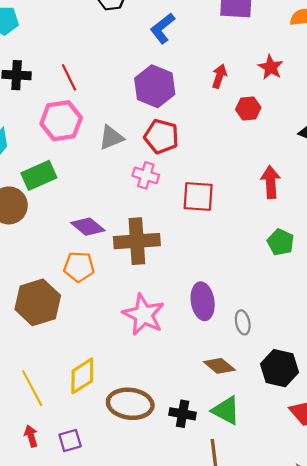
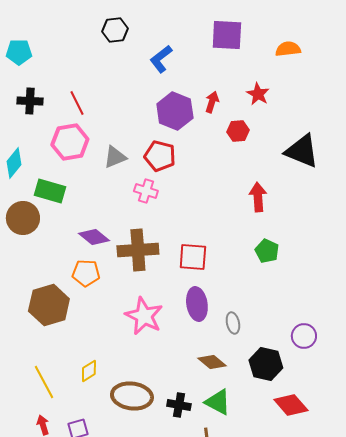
purple hexagon: (155, 86) -> (175, 111), moved
green rectangle: (39, 175) -> (50, 191), turned 40
red square: (198, 197) -> (193, 257), moved
yellow diamond: (82, 376) -> (89, 371), size x0.7

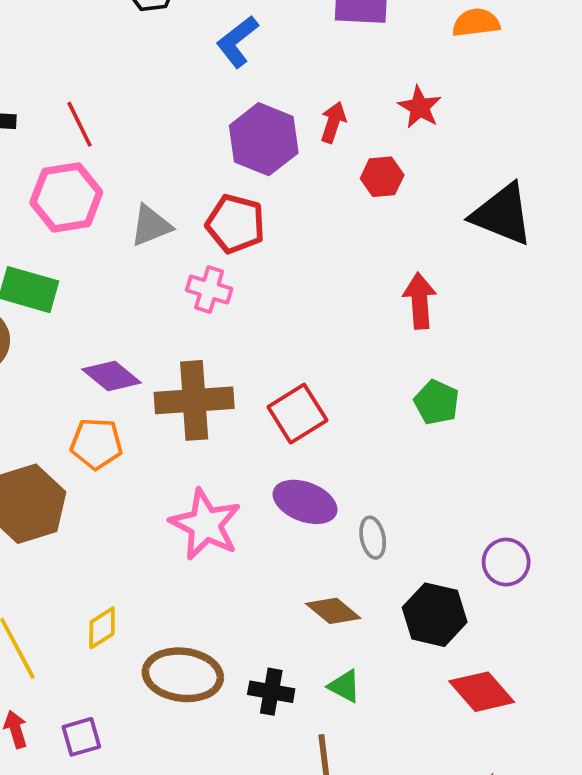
red square: (193, 257) -> (297, 414), turned -36
purple ellipse: (197, 304) -> (305, 502), turned -60
green triangle: (218, 402) -> (344, 686), size x0.7

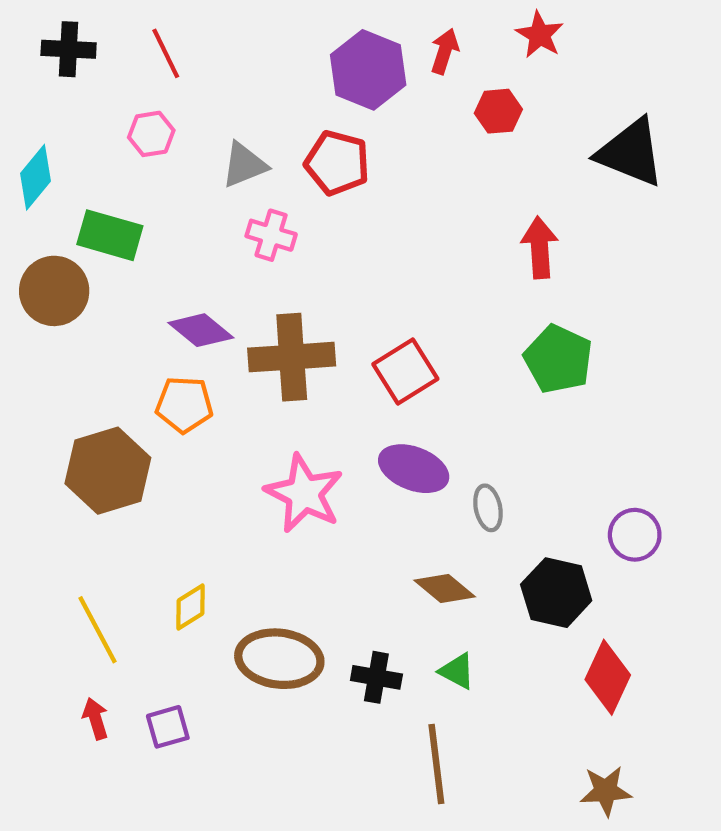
pink hexagon: (66, 197) -> (151, 134), size x0.6
pink cross: (209, 290) -> (271, 235), moved
green pentagon: (437, 402) -> (558, 359), size x1.4
red diamond: (482, 692) -> (608, 677), turned 66

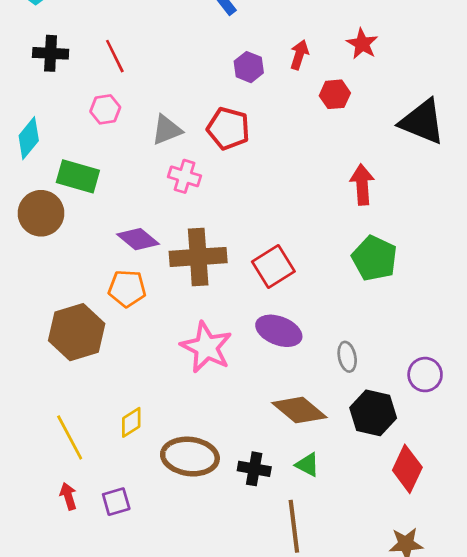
purple hexagon: (368, 70) -> (249, 67), size x0.6
gray ellipse: (488, 508) -> (347, 357), moved
brown diamond: (445, 588) -> (299, 410), size x1.4

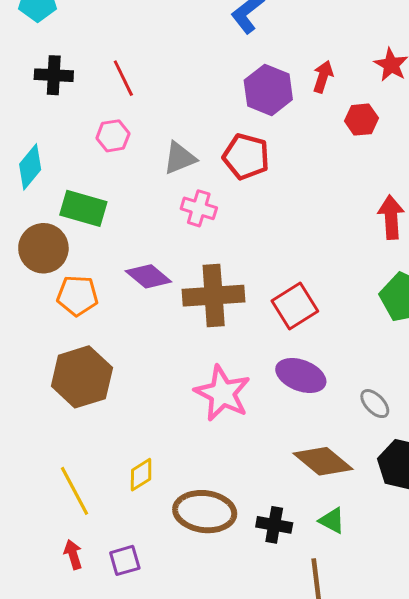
purple hexagon: (249, 67) -> (268, 90), size x1.5
orange pentagon: (127, 288) -> (77, 296), moved
gray ellipse: (347, 357) -> (375, 404), turned -32

